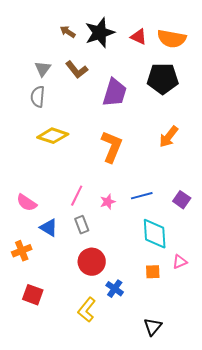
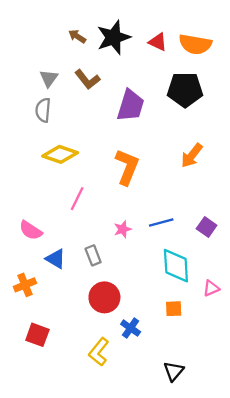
pink line: (77, 196) -> (77, 199), moved
pink triangle: (180, 262) -> (211, 288), moved

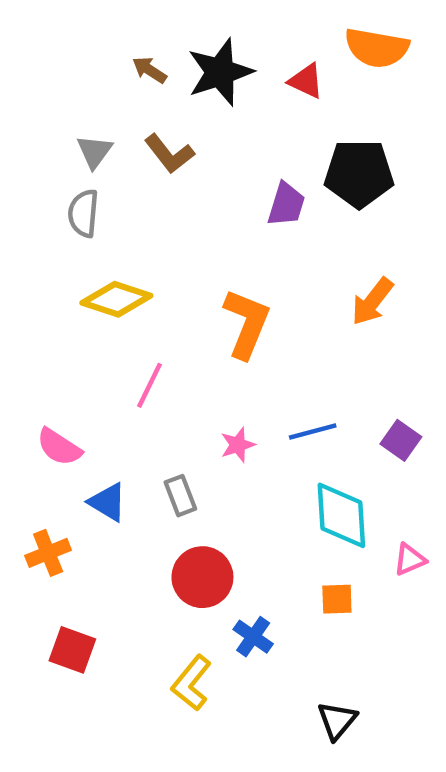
orange semicircle: (195, 44) -> (377, 48), moved
purple trapezoid: (131, 106) -> (286, 204), moved, size x0.7

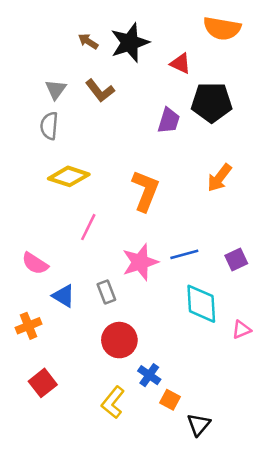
red triangle: (306, 81) -> (180, 63), moved
purple square: (401, 440) -> (236, 260), turned 30
pink star: (238, 445) -> (140, 262), size x1.8
orange square: (337, 599) -> (170, 400), moved, turned 30
red square: (72, 650) -> (43, 383), turned 32

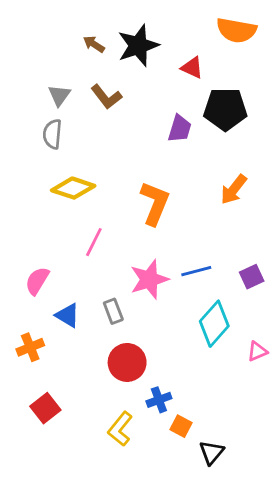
pink semicircle: (35, 263) -> (37, 281), turned 88
cyan diamond: (201, 304) -> (214, 324), turned 45
blue cross: (149, 375) -> (159, 400), turned 35

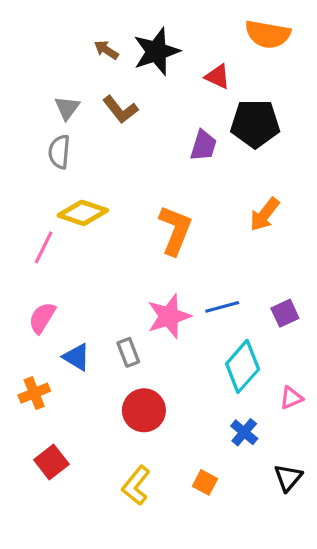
pink line: (94, 242) -> (44, 247), moved
blue cross: (159, 400) -> (244, 432), moved, turned -30
black triangle: (212, 452) -> (288, 478), moved

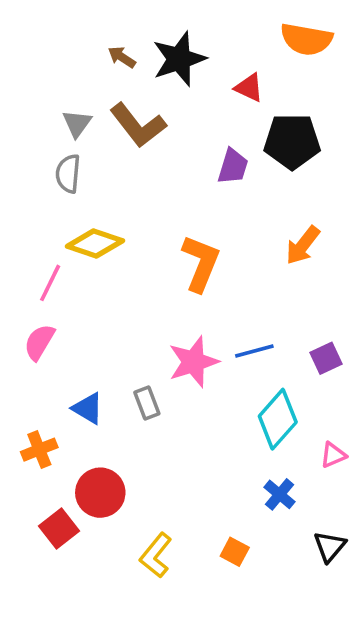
brown L-shape: (120, 109) -> (138, 125), size x1.4
pink semicircle: (42, 318) -> (39, 342), moved
red circle: (144, 410) -> (100, 493), moved

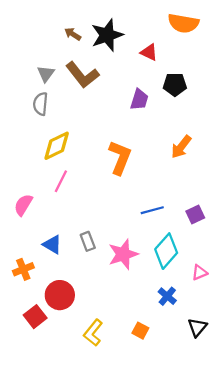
black pentagon: (292, 141) -> (175, 85), size x0.7
yellow diamond: (95, 244) -> (57, 146), turned -44
pink line: (50, 283) -> (61, 181), moved
pink star: (193, 362) -> (123, 254), moved

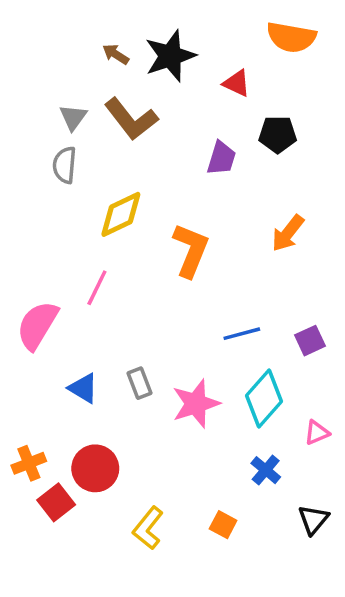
yellow diamond: (57, 146) -> (121, 214), moved
pink semicircle: (23, 205) -> (37, 325), size x1.4
orange cross: (23, 269) -> (29, 463), moved

